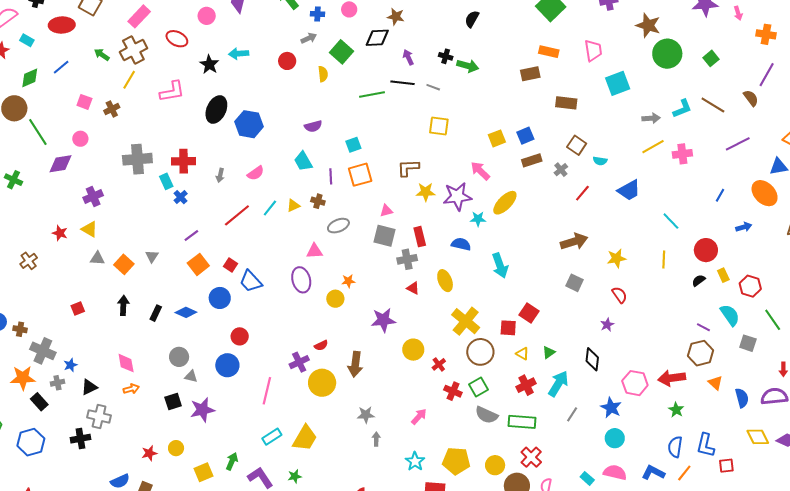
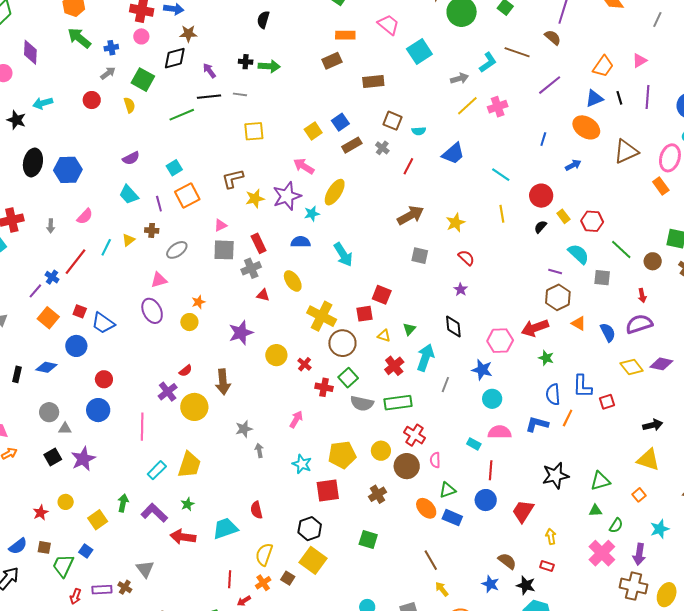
pink trapezoid: (593, 50) -> (388, 25), turned -30
blue cross: (181, 197) -> (52, 277), moved

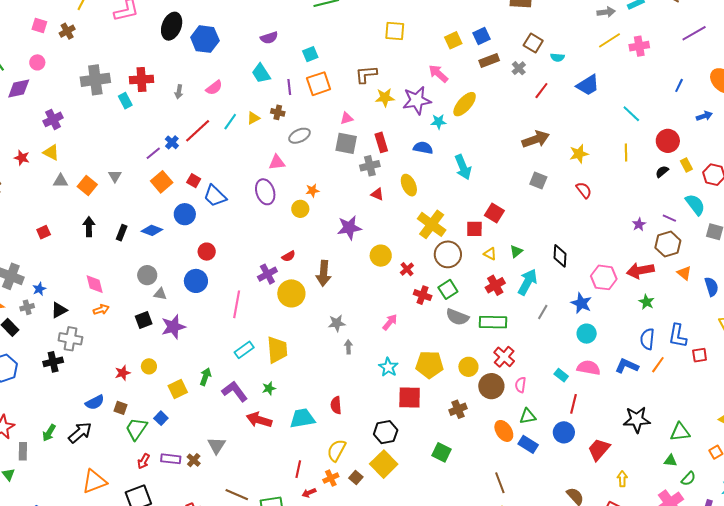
purple star: (461, 289) -> (639, 224), moved
yellow trapezoid: (189, 465) -> (277, 350), turned -32

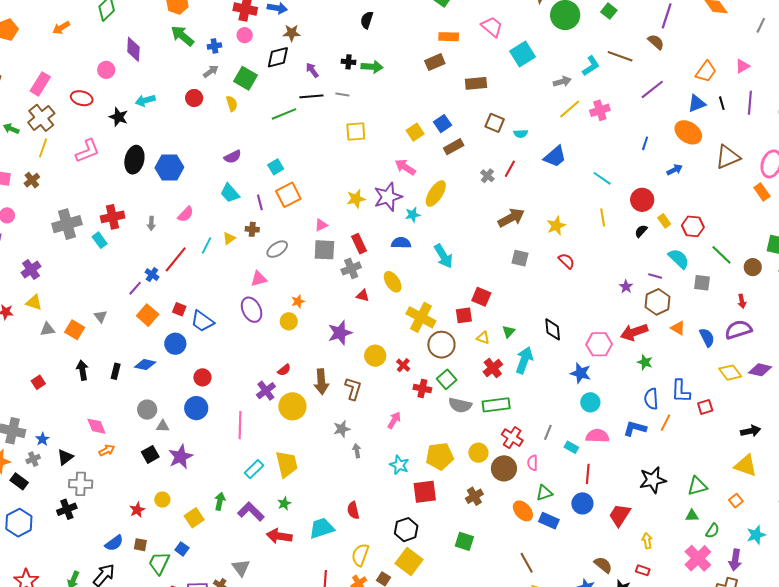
gray cross: (519, 68) -> (487, 176), moved
brown L-shape: (366, 74) -> (353, 389), moved, turned 120
gray line: (543, 312) -> (548, 432), moved

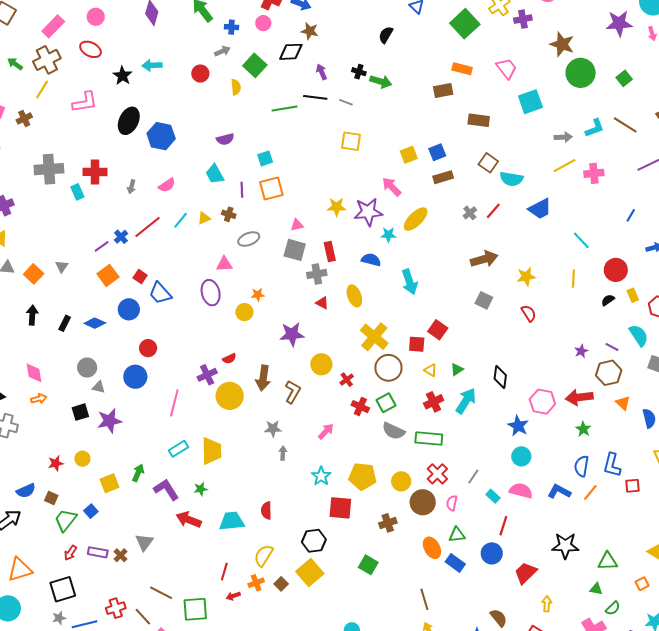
pink circle: (106, 70) -> (96, 17), moved
cyan semicircle: (521, 134) -> (511, 179), size x1.6

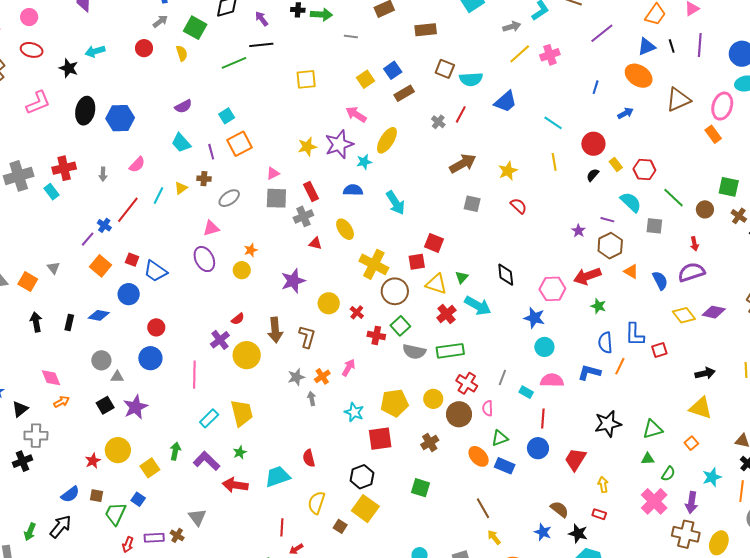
gray line: (346, 102) -> (351, 36), moved
yellow triangle: (431, 370) -> (436, 284), size x1.6
cyan arrow: (466, 401) -> (478, 306), turned 100
yellow circle: (82, 459) -> (118, 450), size x1.6
orange cross: (256, 583) -> (322, 376), moved

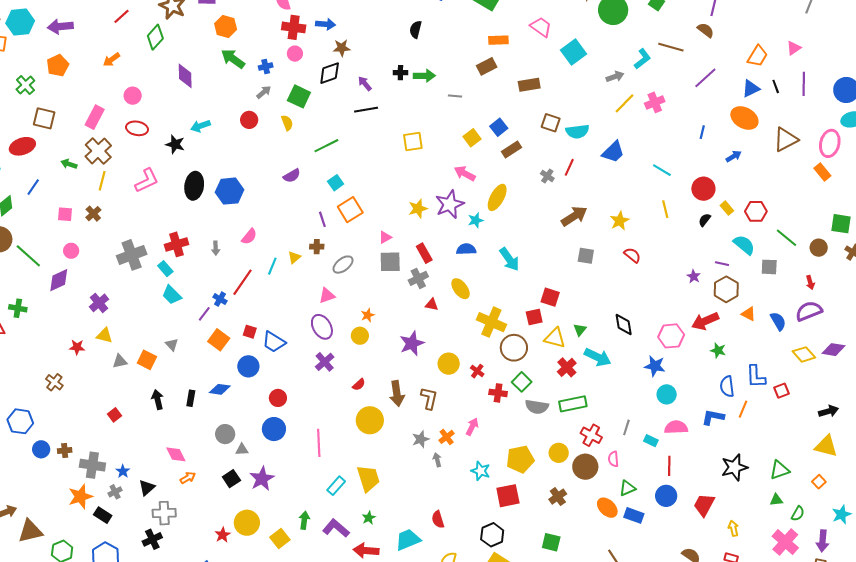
green line: (234, 63) -> (326, 146), moved
cyan trapezoid: (181, 143) -> (172, 295), moved
purple cross: (220, 340) -> (325, 362), moved

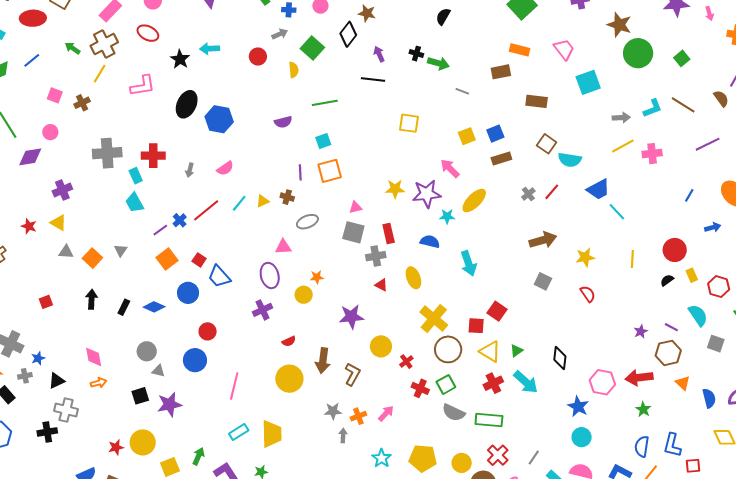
black diamond: (330, 73) -> (348, 34), turned -50
cyan line: (662, 170) -> (617, 212), moved

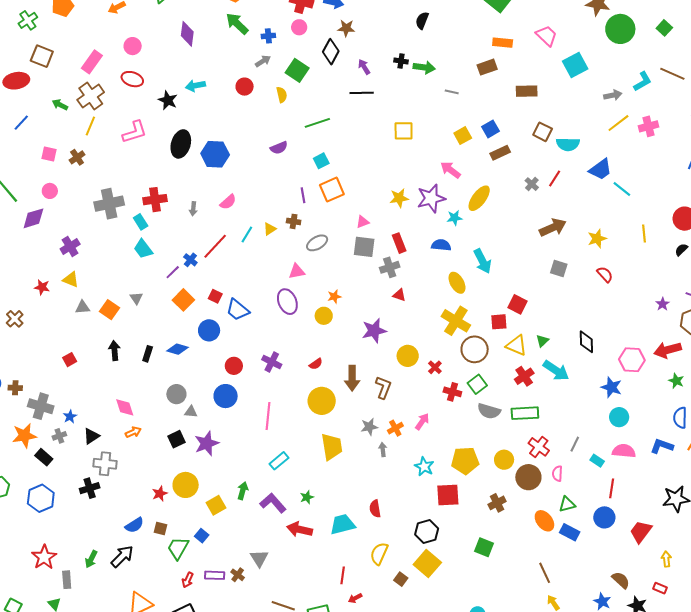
yellow ellipse: (413, 278) -> (457, 283), moved
purple cross: (262, 310) -> (272, 362), moved, turned -30
yellow trapezoid: (272, 434) -> (332, 447), moved

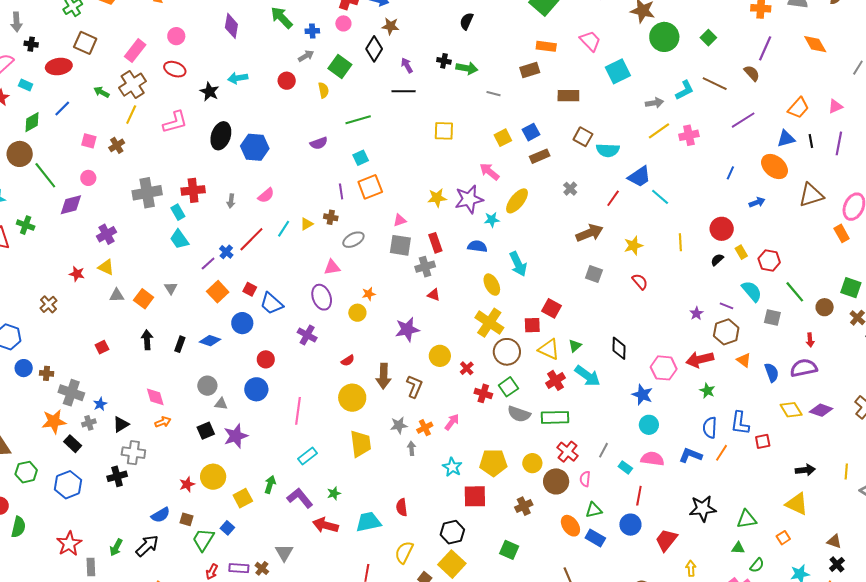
red line: (555, 179) -> (613, 198), moved
purple cross: (272, 362) -> (307, 335), moved

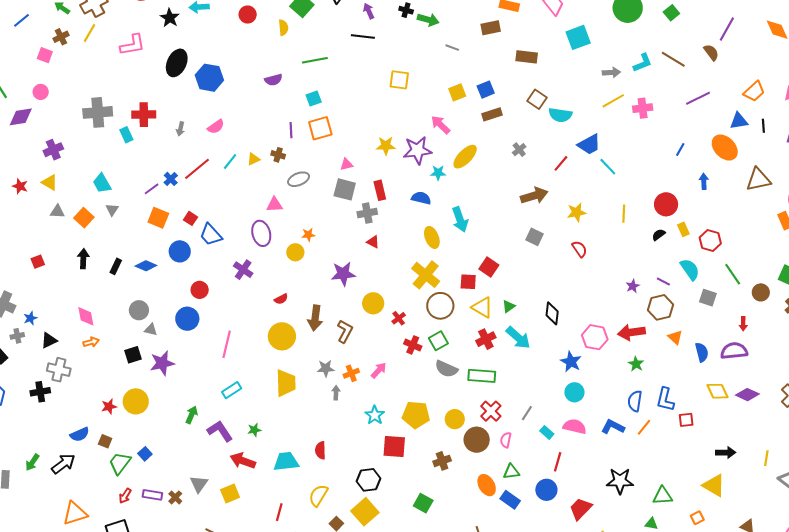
brown cross: (117, 145) -> (61, 37), moved
blue arrow: (757, 202) -> (704, 181), turned -77
cyan trapezoid: (179, 239) -> (102, 183), moved
orange square: (218, 292) -> (158, 218), turned -30
yellow square: (243, 498) -> (230, 494), moved

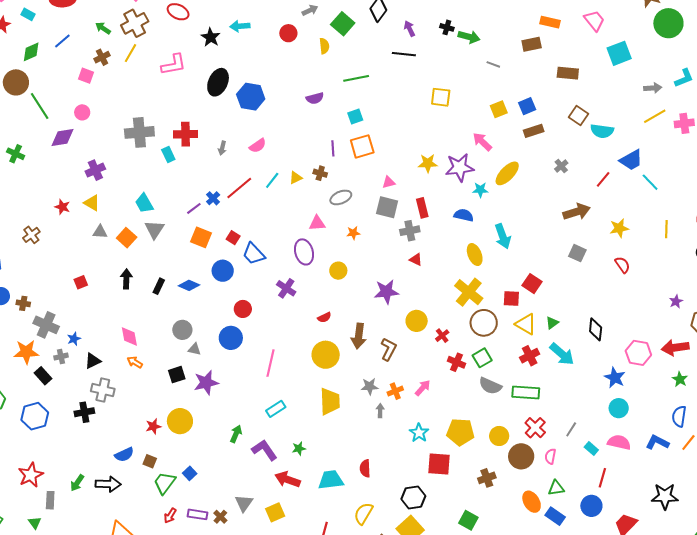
gray triangle: (112, 210) -> (155, 229), size x1.5
orange star: (308, 235) -> (353, 233), moved
orange arrow: (91, 342) -> (135, 362), turned -133
black arrow: (63, 464) -> (108, 484), turned 40

